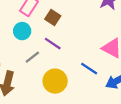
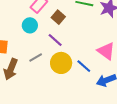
gray line: (32, 57) -> (36, 57), moved
yellow circle: (55, 81) -> (61, 63), moved

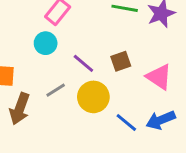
brown square: (58, 17) -> (121, 61), moved, turned 32
blue line: (84, 66) -> (126, 122), moved

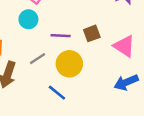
purple line: (83, 63) -> (61, 36), turned -36
blue line: (126, 122) -> (57, 93), moved

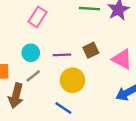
cyan circle: (28, 19) -> (31, 53), moved
gray line: (37, 59) -> (33, 76), moved

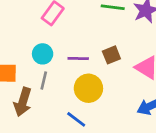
gray line: (33, 76) -> (44, 81), turned -42

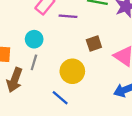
purple line: (78, 58) -> (68, 16), moved

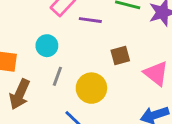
gray line: (34, 62) -> (57, 76), moved

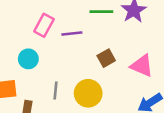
cyan circle: (47, 46) -> (28, 59), moved

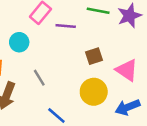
gray line: (55, 91) -> (39, 78), turned -48
yellow circle: (88, 93) -> (94, 92), moved

